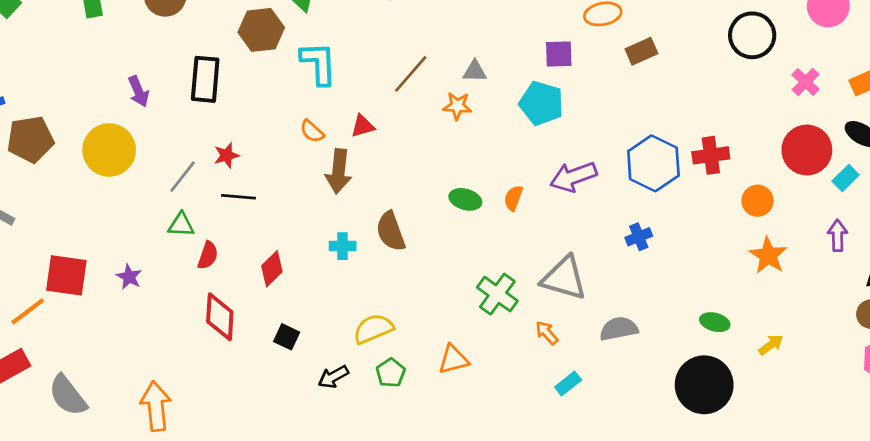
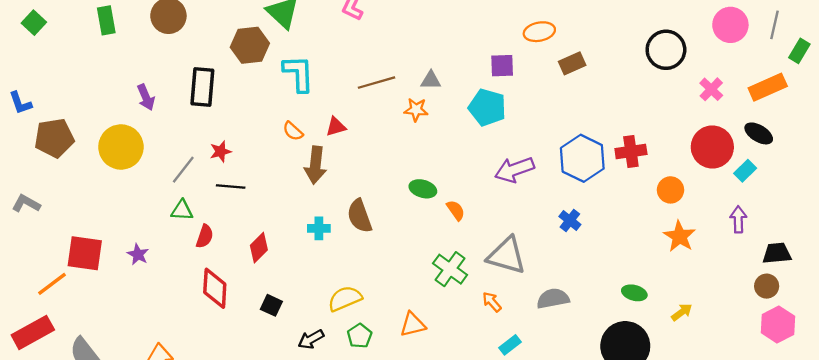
brown line: (411, 74) -> (377, 83), turned 33
orange semicircle: (513, 198) -> (456, 210), moved, turned 125
blue cross: (639, 237) -> (570, 220), turned -30

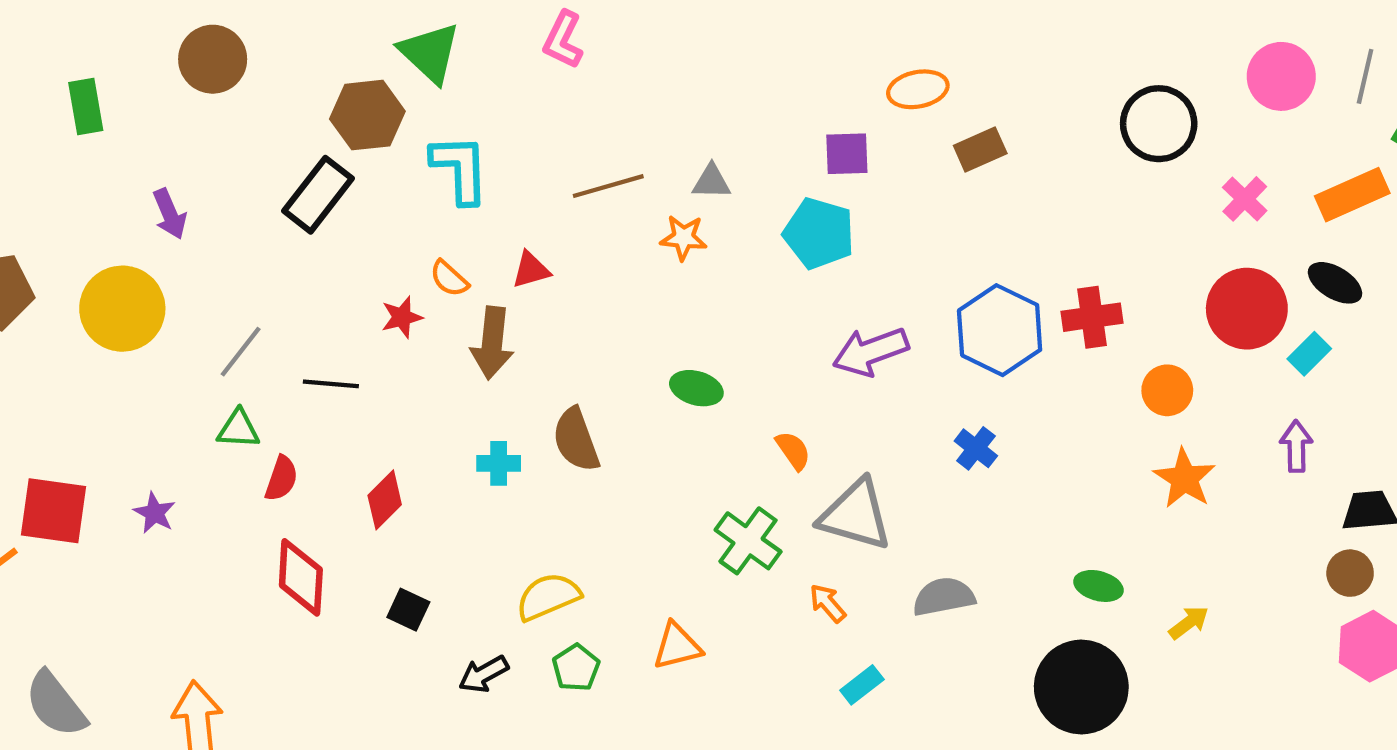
green rectangle: (106, 20) -> (86, 106), moved
black rectangle: (202, 87) -> (318, 195), moved, turned 33
red star: (220, 152) -> (402, 317), moved
orange semicircle: (456, 210) -> (793, 451), moved

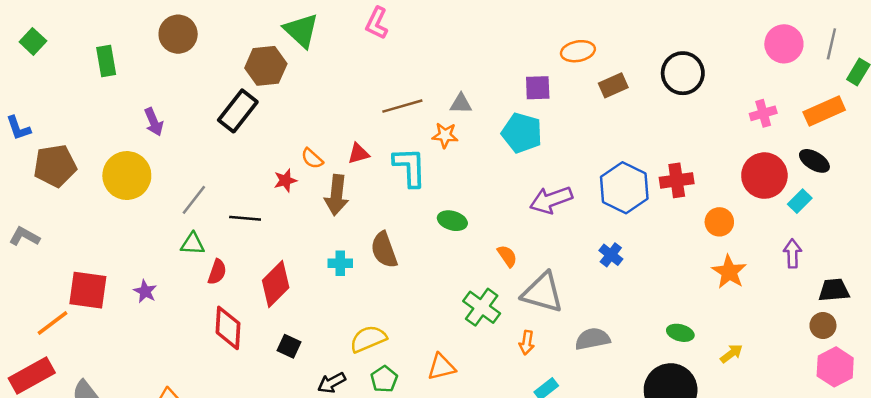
black circle: (1159, 124) -> (683, 73), moved
cyan L-shape: (460, 169) -> (410, 167), moved
pink cross: (1245, 199) -> (763, 113), turned 30
red diamond: (385, 500) -> (276, 284), size x1.4
orange arrow: (828, 603) -> (527, 343), turned -130

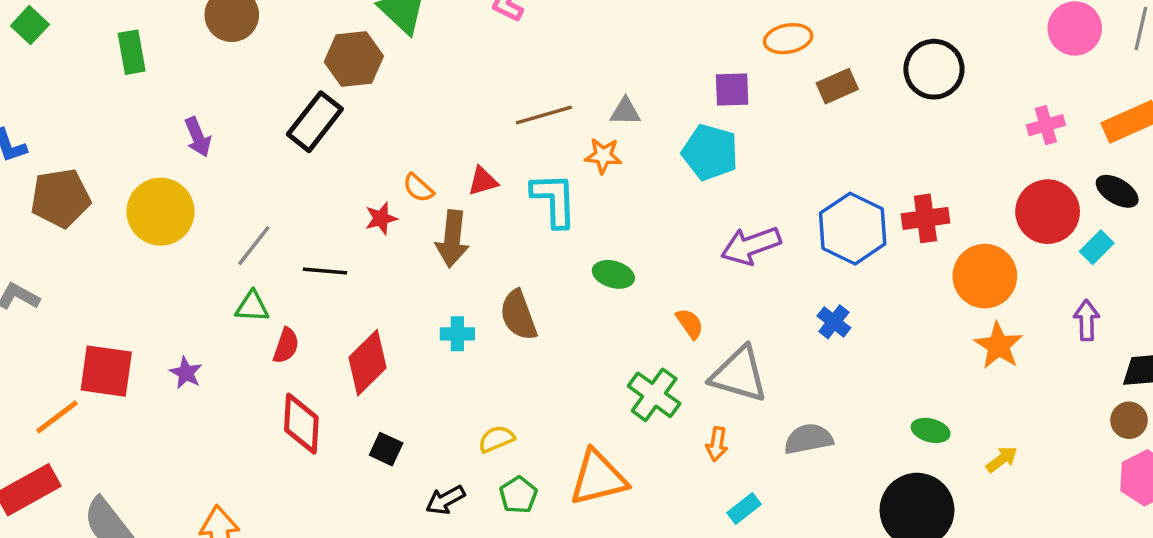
orange circle: (719, 222) -> (985, 276), size x1.6
yellow semicircle: (368, 339) -> (496, 439), size x0.7
orange triangle: (441, 367) -> (598, 478), size x1.5

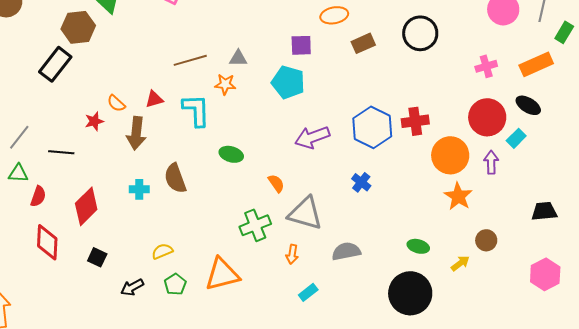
purple arrow: (1087, 320) -> (491, 162), moved
green cross: (654, 395) -> (255, 225), turned 32
brown circle: (1129, 420) -> (486, 240), moved

